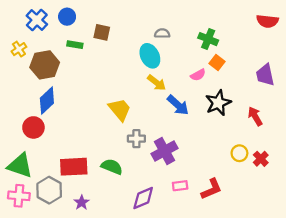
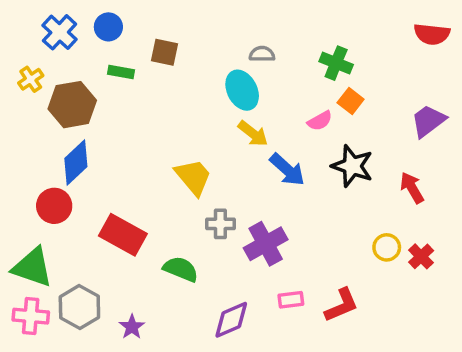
purple trapezoid: (265, 75) -> (428, 121), turned 65
black star: (218, 103) -> (352, 166), turned -30
red rectangle: (74, 167) -> (123, 235), moved, turned 32

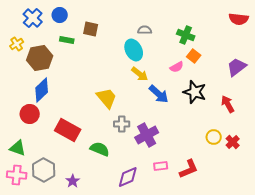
green triangle: (32, 267) -> (18, 148), size x0.7

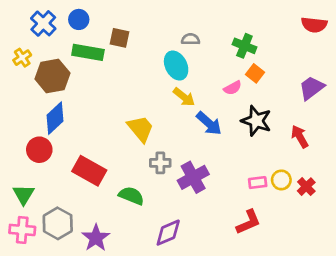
green rectangle: (67, 40) -> (88, 52), size x1.6
green triangle: (18, 148) -> (24, 194), turned 42
pink rectangle: (161, 166) -> (258, 183), moved
purple star: (73, 181) -> (96, 238), size x1.5

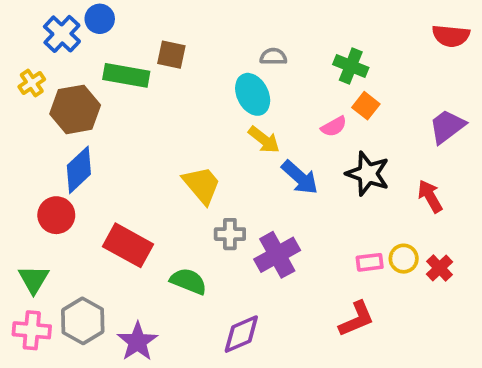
blue circle: (79, 19) -> (100, 19), moved

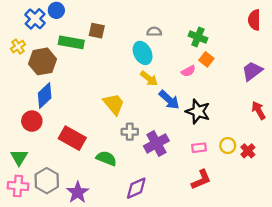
red semicircle: (451, 36) -> (254, 20), turned 84
black star: (368, 174) -> (198, 111), moved
red arrow: (430, 196) -> (259, 110), moved
pink rectangle: (370, 262) -> (199, 148), moved

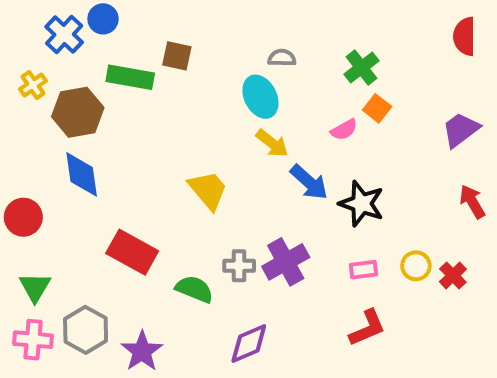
green cross: (198, 37) -> (362, 68), turned 30
blue diamond: (45, 96) -> (82, 174), turned -55
red circle: (32, 121) -> (23, 217), moved
gray cross: (130, 132) -> (239, 266), moved

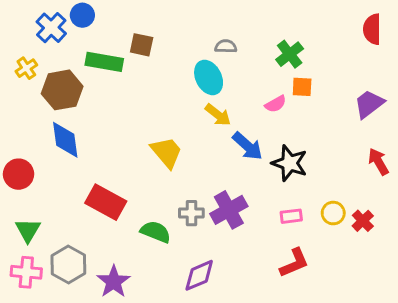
orange square: (377, 108) -> (302, 87), turned -35

